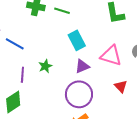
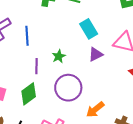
blue line: (15, 44) -> (27, 36), turned 60
purple circle: (79, 94) -> (68, 88), moved

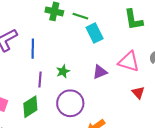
cyan rectangle: (89, 29) -> (95, 33), moved

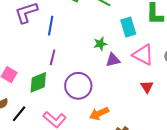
cyan rectangle: (95, 33) -> (128, 27), moved
green star: (63, 71) -> (100, 44), moved

